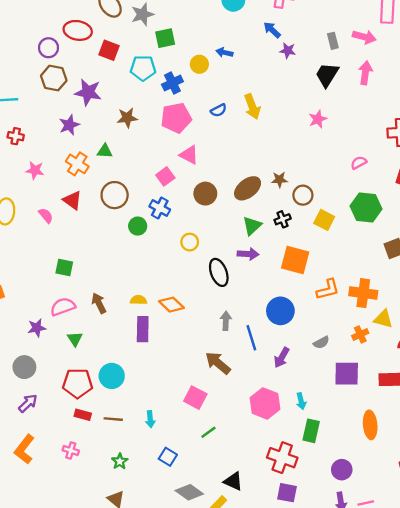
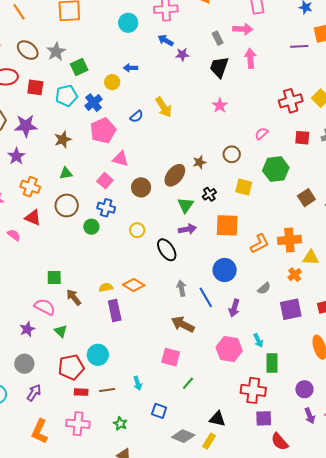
green triangle: (105, 151) -> (66, 173), moved
brown circle: (303, 195) -> (232, 154), moved
green square: (64, 267) -> (54, 277), moved
pink semicircle: (63, 307) -> (45, 307), turned 60
pink cross: (71, 450) -> (78, 424), size x1.6

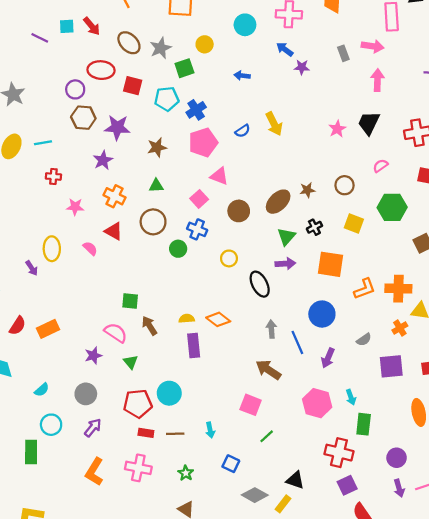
black trapezoid: (219, 67) -> (369, 123), moved
yellow circle: (112, 82) -> (205, 44), moved
purple square: (264, 418) -> (347, 485), turned -30

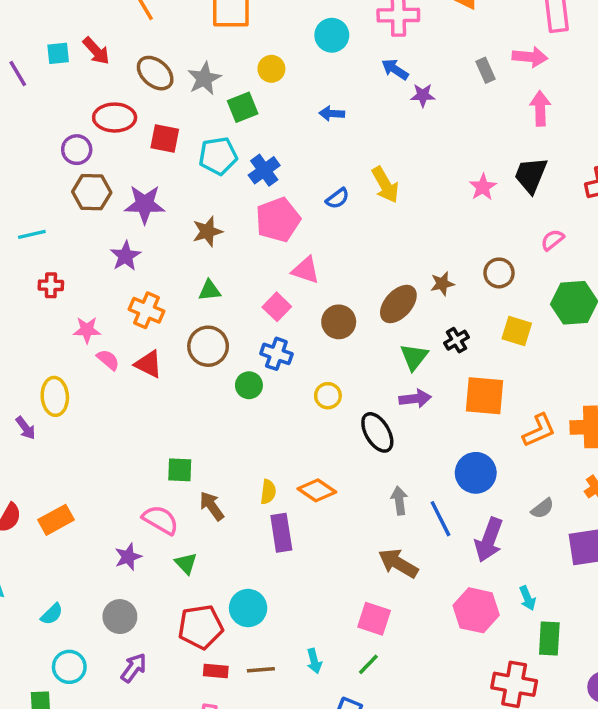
purple line: (40, 38) -> (18, 73), turned 36
pink semicircle: (90, 248) -> (108, 360), moved
yellow semicircle: (187, 319) -> (268, 492), turned 105
purple arrow: (328, 358) -> (489, 540), size x1.4
green line: (267, 436) -> (368, 664), moved

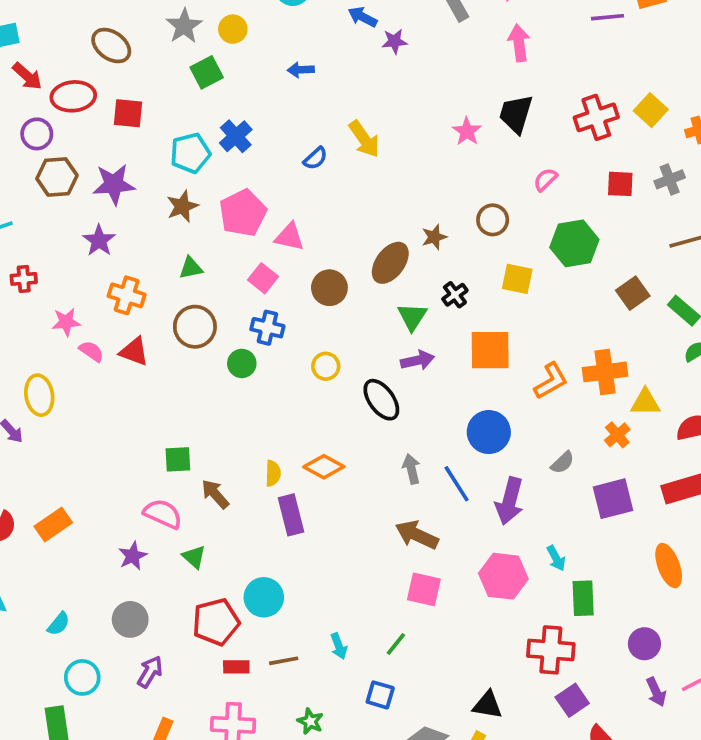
red arrow: (96, 51) -> (27, 76), moved
gray star: (204, 79) -> (184, 26), moved
cyan pentagon: (218, 156) -> (190, 153), moved
pink pentagon: (278, 220) -> (243, 213), moved
pink square: (374, 619) -> (424, 589), moved

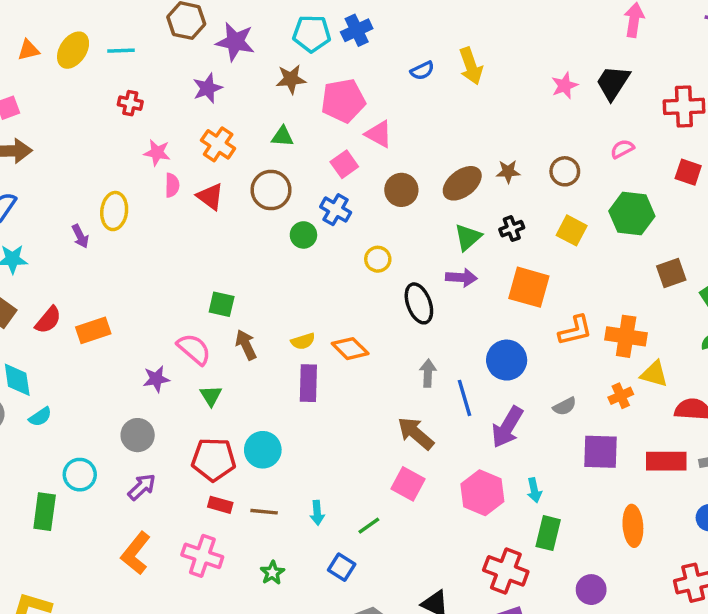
pink semicircle: (91, 351) -> (172, 185), turned 40
yellow semicircle: (273, 473) -> (303, 341), turned 55
cyan semicircle: (59, 624) -> (40, 417), moved

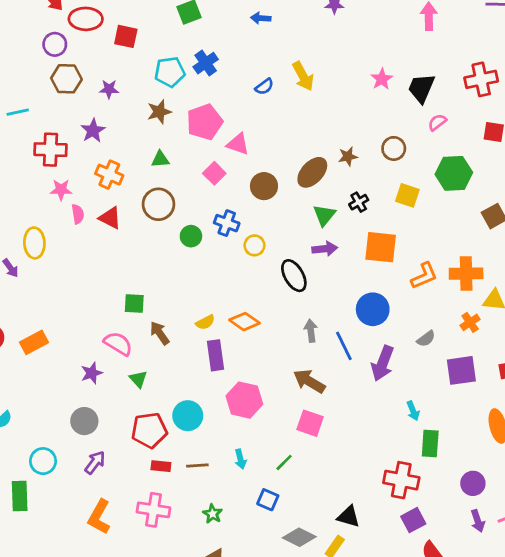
purple star: (235, 42) -> (109, 89), size x0.6
black trapezoid: (613, 83) -> (421, 88), moved
red cross: (130, 103) -> (51, 150), moved, size x1.6
blue cross: (336, 210) -> (227, 223), moved
pink hexagon: (482, 493) -> (244, 400), moved

